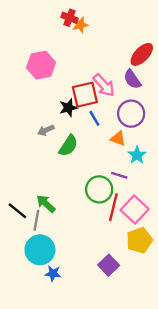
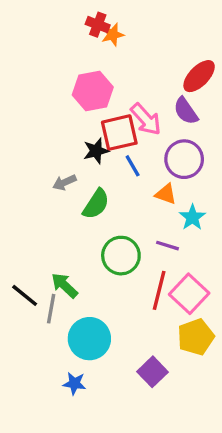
pink hexagon: (41, 65) -> (93, 91), moved
green circle: (99, 189) -> (121, 256), moved
cyan circle: (40, 250) -> (89, 339), moved

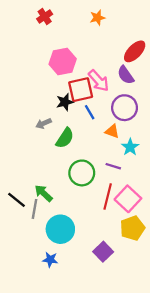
red cross: (98, 25) -> (45, 17), moved, turned 35
orange star: (113, 35) -> (98, 18), moved

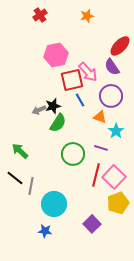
black star: (65, 102) -> (53, 106), moved
green arrow: (43, 193) -> (20, 151), moved

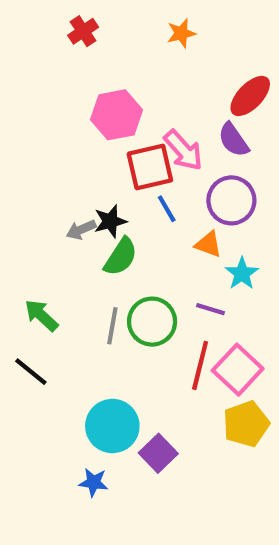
gray line: (31, 186) -> (112, 326), moved
purple square: (92, 224) -> (158, 453), moved

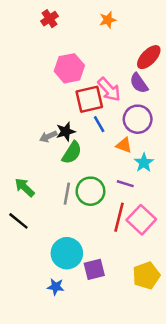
yellow pentagon: (246, 424) -> (146, 276), moved
purple square: (158, 453) -> (94, 269), turned 30

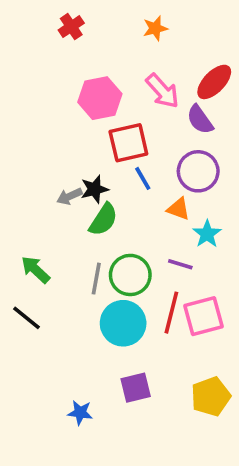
pink arrow: (109, 89) -> (162, 91), moved
pink square: (141, 220) -> (204, 316), turned 32
cyan circle: (67, 253) -> (123, 323), moved

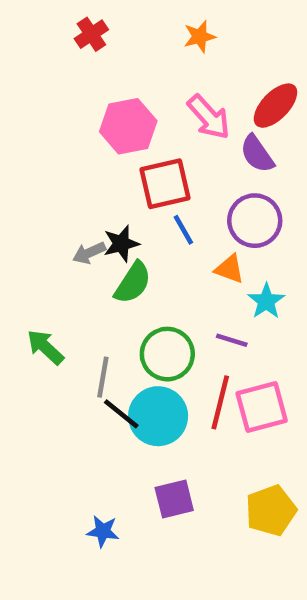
gray line: (96, 279) -> (103, 377), moved
black line: (27, 318) -> (121, 414), moved

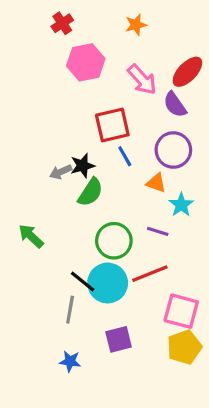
pink hexagon: (128, 126) -> (86, 62), moved
gray line: (103, 377) -> (70, 310), moved
red line: (220, 402) -> (150, 274), turned 54
pink square: (262, 407) -> (181, 311), moved, turned 30

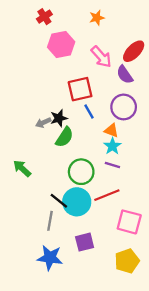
cyan star: (181, 205) -> (112, 146), moved
yellow pentagon: (184, 347) -> (127, 261), moved
blue star: (70, 361) -> (50, 258), size x1.6

